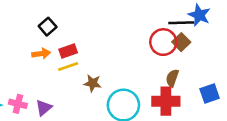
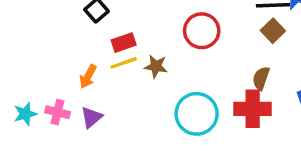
red circle: (163, 42) -> (202, 31), moved
orange arrow: (41, 54) -> (88, 77), moved, turned 126
brown star: (93, 83) -> (156, 66), moved

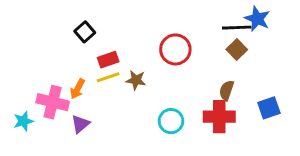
pink cross: (57, 112) -> (53, 102), moved, size x1.5
cyan circle: (197, 114) -> (171, 121), size x0.7

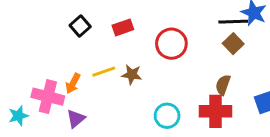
red rectangle: (108, 60) -> (123, 27), moved

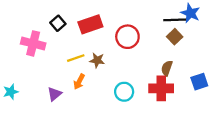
red rectangle: (123, 27) -> (90, 24), size x1.5
orange arrow: (73, 83) -> (79, 82), moved
pink cross: (48, 97) -> (33, 43), moved

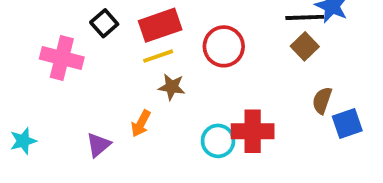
yellow line: (76, 58) -> (158, 56), moved
brown semicircle: (167, 68) -> (322, 100), moved
red cross: (161, 88) -> (253, 131), moved

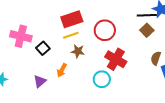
black square: (104, 23) -> (43, 48), moved
red cross: (253, 131) -> (116, 59), moved, turned 30

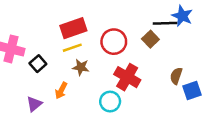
brown square: (147, 30) -> (150, 39), moved

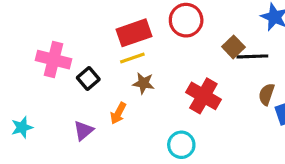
black line: (165, 23) -> (252, 56), moved
red circle: (114, 42) -> (186, 20), moved
cyan circle: (110, 102) -> (181, 145), moved

